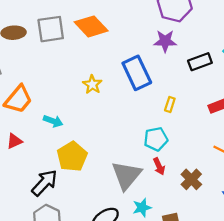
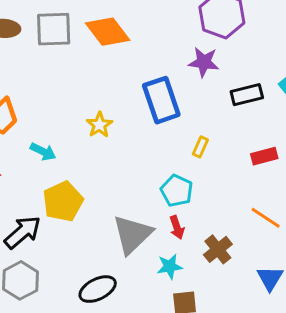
yellow star: (92, 84) -> (99, 125), moved
cyan pentagon: (156, 139) -> (177, 191), turned 30
cyan star: (142, 208) -> (170, 266), moved

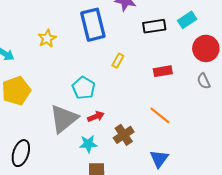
cyan pentagon: (177, 191) -> (84, 88), moved
red arrow: (177, 227) -> (96, 117), turned -98
black ellipse: (98, 289) -> (21, 153), moved, turned -50

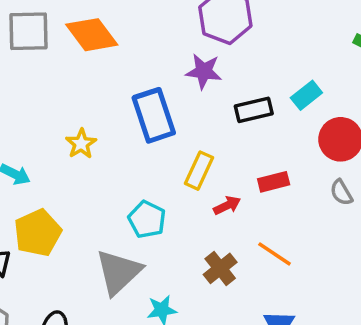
yellow rectangle: (118, 61) -> (199, 171), size x1.5
red arrow: (96, 117) -> (227, 205), moved
brown cross: (124, 135) -> (220, 268), moved

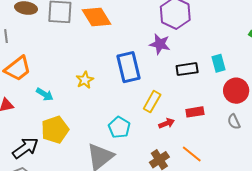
cyan rectangle: (306, 95) -> (218, 63), turned -72

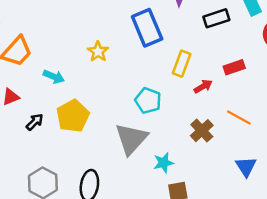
black arrow: (25, 148) -> (35, 122), moved, size x0.6

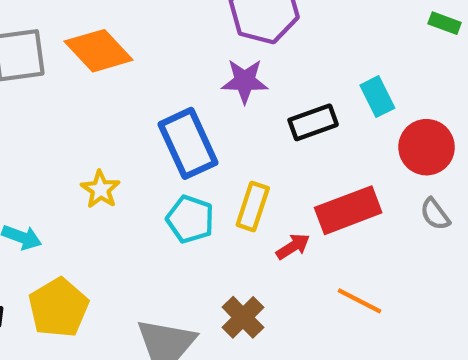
red rectangle: (234, 67) -> (348, 210), size x1.6
cyan pentagon: (148, 101) -> (190, 219), moved
brown cross: (202, 131) -> (243, 317), moved

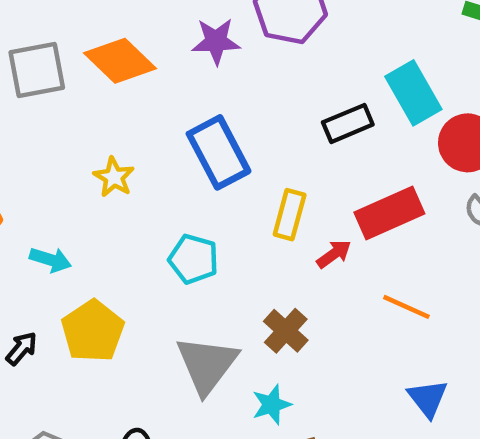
purple star: (245, 81) -> (216, 41), moved
cyan rectangle: (377, 97) -> (413, 93), size x1.5
yellow star: (100, 189) -> (114, 177), moved
cyan pentagon: (190, 219) -> (193, 259), moved

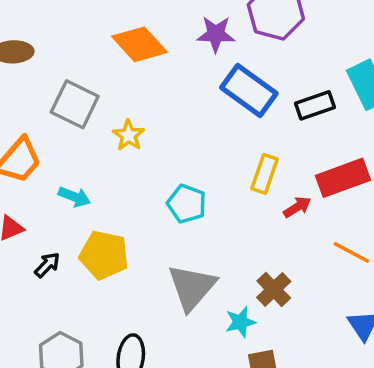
gray square: (37, 70) -> (75, 104), moved, turned 33
blue rectangle: (219, 152) -> (249, 90), moved, turned -30
yellow pentagon: (93, 331) -> (104, 255), turned -30
brown cross: (286, 331) -> (274, 289), moved

